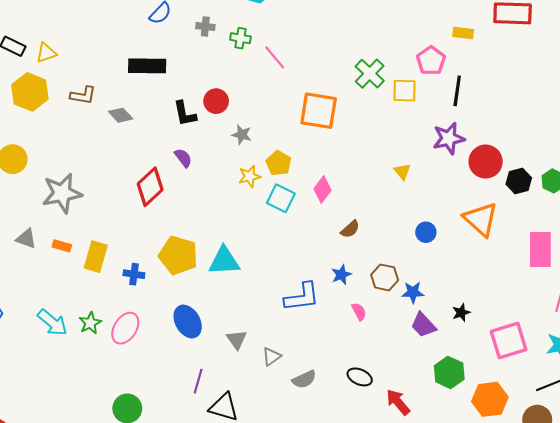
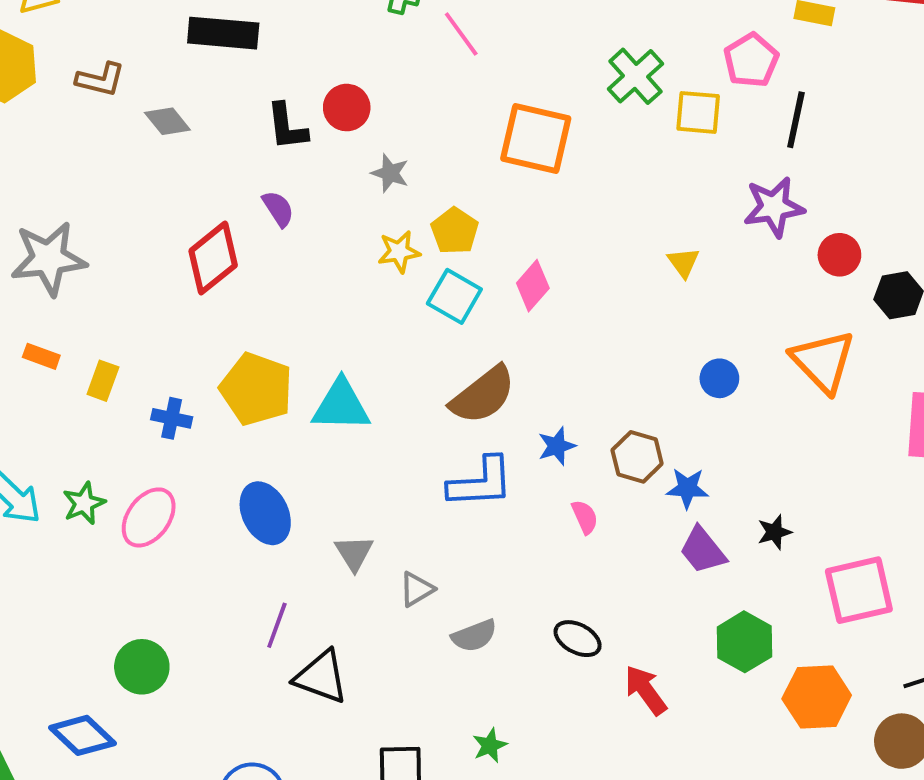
red circle: (486, 162) -> (839, 255), size x0.7
brown semicircle: (350, 229) -> (483, 395), moved, size x1.8
yellow rectangle: (96, 257) -> (103, 381), size x0.7

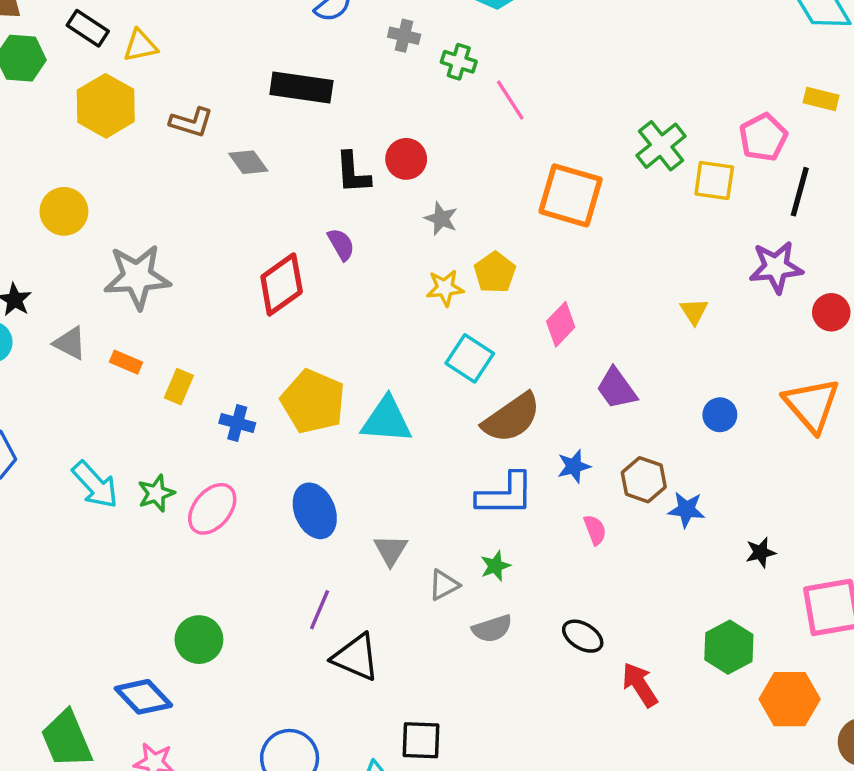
cyan square: (454, 296) -> (470, 358), moved
purple trapezoid: (703, 550) -> (617, 388), moved
green star: (490, 745) -> (495, 566), moved

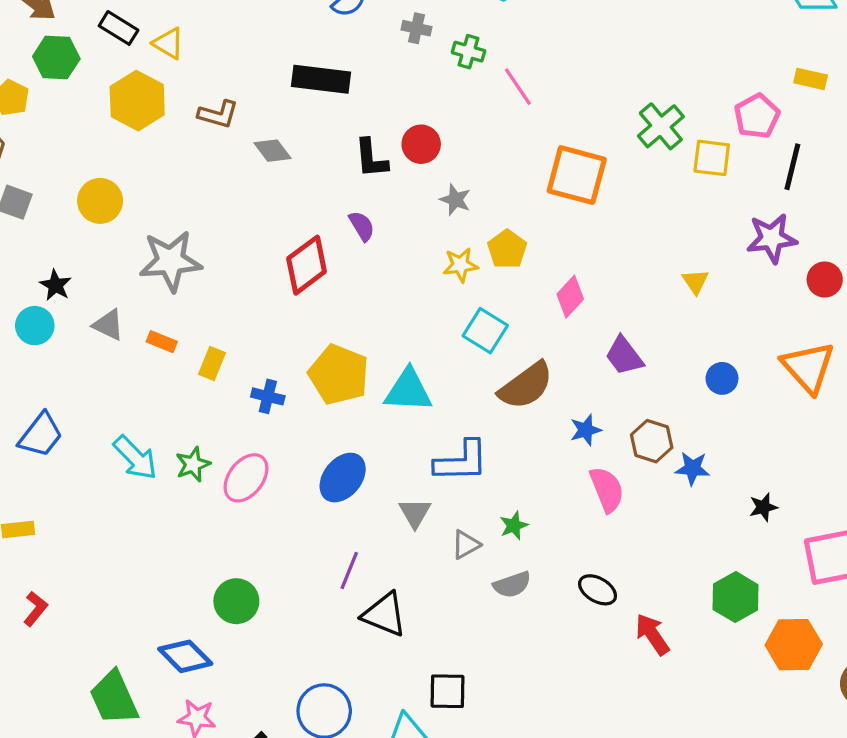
yellow triangle: (140, 46) -> (168, 43), turned 44
blue L-shape: (505, 494) -> (461, 461), moved
blue ellipse: (315, 511) -> (343, 478), turned 63
pink semicircle: (595, 530) -> (607, 489), size x1.6

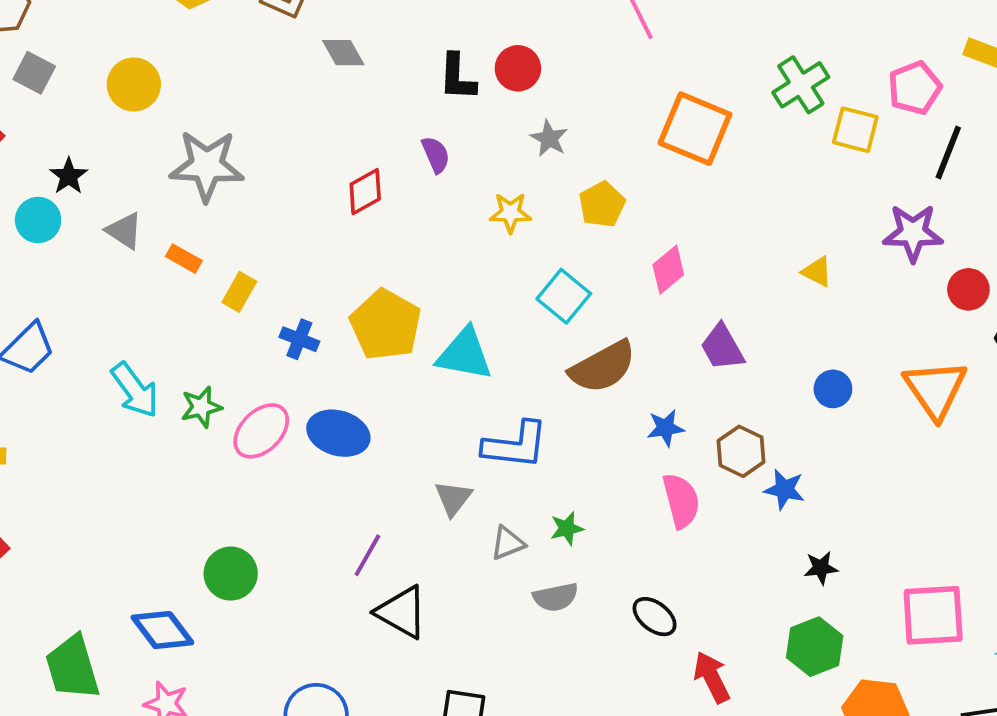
red diamond: (307, 265) -> (365, 192), size x0.7
yellow star: (460, 265) -> (510, 213), moved
yellow triangle: (695, 282) -> (817, 272), turned -36
blue ellipse: (343, 478) -> (338, 433), moved, turned 60
black star: (763, 507) -> (821, 568), moved

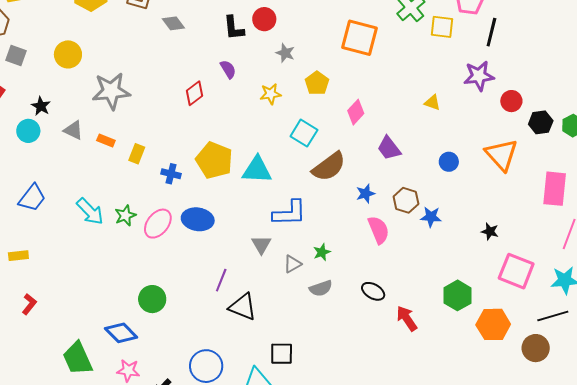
black star: (821, 568) -> (490, 231), moved, turned 30
pink square: (933, 615) -> (516, 271), turned 33

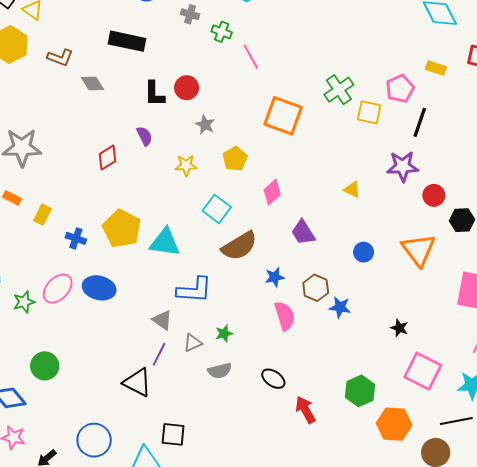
green star: (125, 215) -> (24, 302), moved
gray triangle: (261, 245) -> (162, 320), turned -30
purple line: (221, 280) -> (159, 354), moved

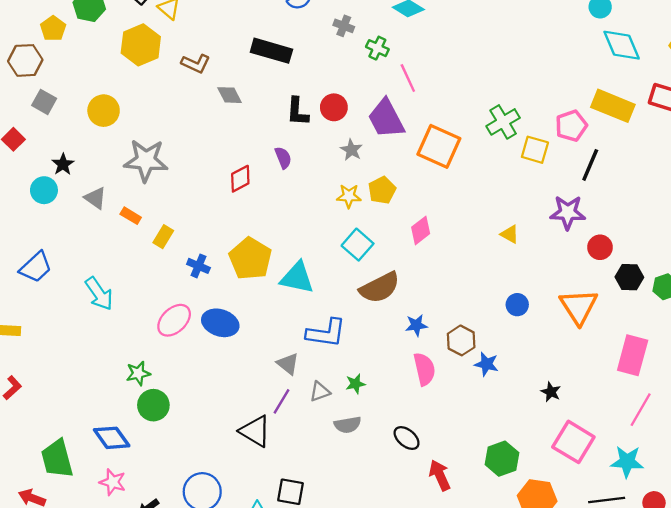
yellow rectangle: (436, 68) -> (613, 106), size x1.8
yellow star: (186, 165) -> (349, 196), moved
purple trapezoid: (303, 232) -> (386, 119), moved, size x1.4
green star: (24, 302) -> (138, 373), moved

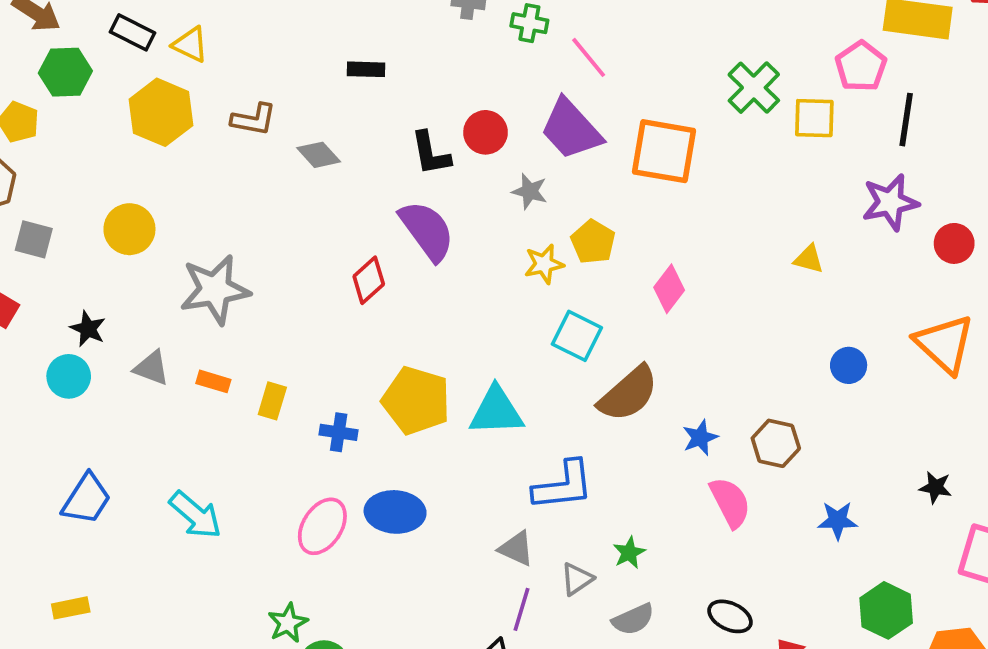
black rectangle: (271, 51) -> (366, 69), size x0.6
purple semicircle: (283, 158) -> (427, 231), size x1.8
blue star: (486, 364) -> (838, 520), moved

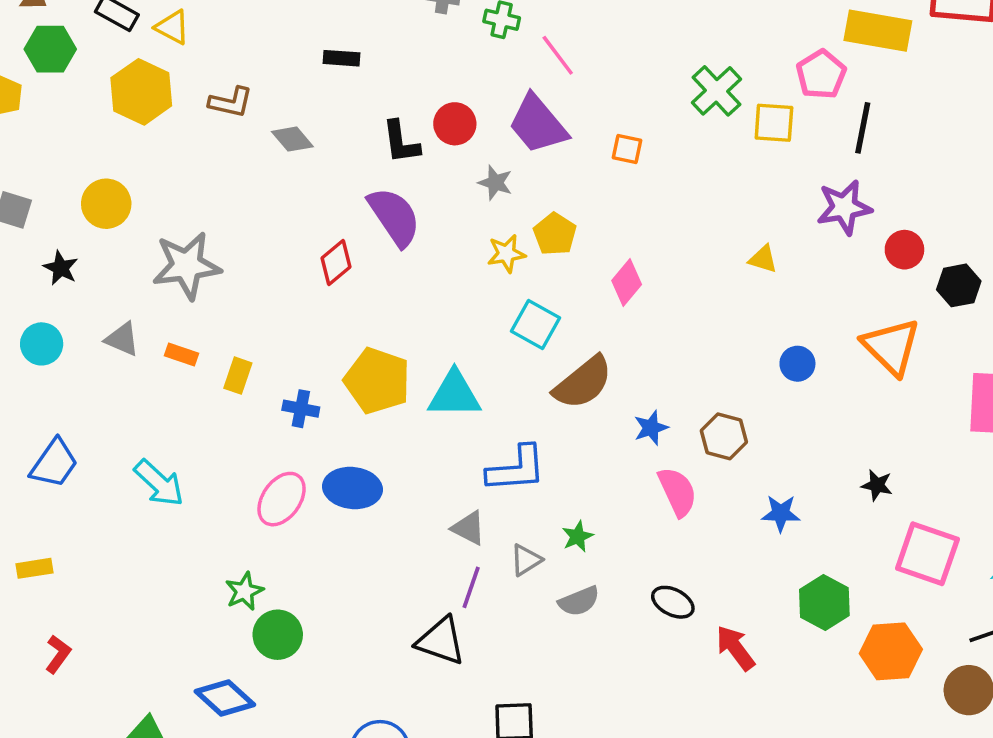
orange square: (664, 151) -> (627, 149), size x0.5
black star: (88, 329) -> (61, 268), moved

